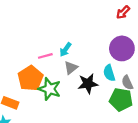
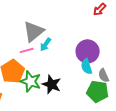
purple circle: (122, 48) -> (88, 51), moved
gray triangle: (71, 68) -> (34, 31), moved, size x1.6
black star: (88, 84) -> (52, 84), moved, turned 30

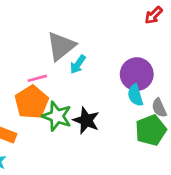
pink line: (27, 50) -> (37, 78), moved
green pentagon: (98, 91) -> (151, 130), turned -30

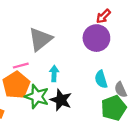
red arrow: (154, 15) -> (103, 16), moved
cyan arrow: (78, 64) -> (54, 74), moved, turned 147
purple circle: (137, 74) -> (96, 38), moved

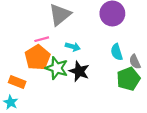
cyan arrow: (54, 74) -> (73, 47), turned 104

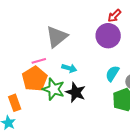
cyan semicircle: (117, 52) -> (112, 73), turned 49
orange rectangle: (17, 82) -> (15, 103), turned 49

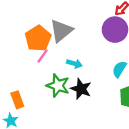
pink line: (39, 61) -> (43, 56), turned -40
orange pentagon: (35, 79) -> (38, 38), moved

